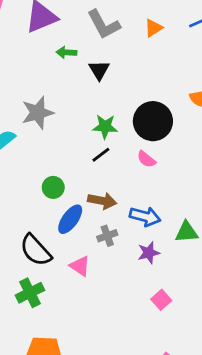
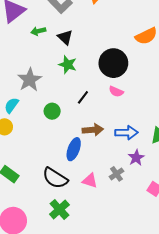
green star: (105, 127) -> (68, 65), moved, turned 30
green circle: (53, 187) -> (52, 111), moved
gray cross: (107, 236) -> (116, 174), moved

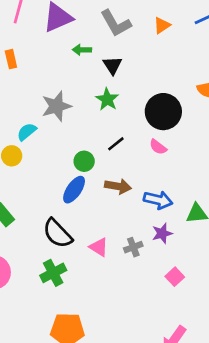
green circle: (52, 111) -> (84, 161), moved
blue ellipse: (74, 149) -> (74, 190), moved

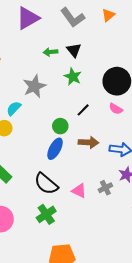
green arrow: (82, 50) -> (50, 52), moved

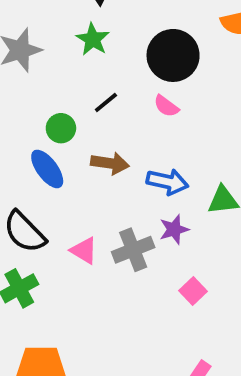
blue ellipse: (55, 149) -> (47, 169), turned -70
gray cross: (105, 188) -> (133, 250), size x1.5

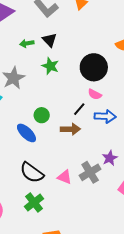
black line: (106, 103) -> (79, 109), moved
blue ellipse: (47, 169) -> (26, 133), moved
blue arrow: (167, 182) -> (105, 116), moved

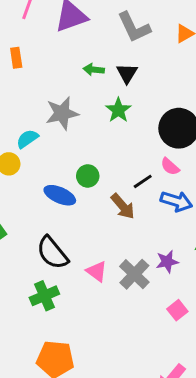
brown arrow: (70, 129) -> (123, 206), turned 36
blue ellipse: (26, 133) -> (60, 195), turned -35
gray cross: (90, 172) -> (134, 274), turned -30

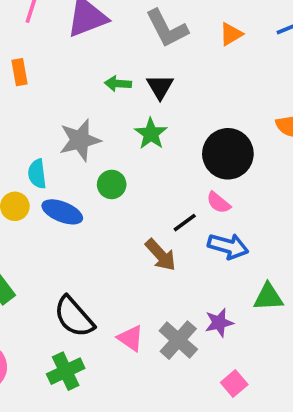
cyan semicircle: (27, 139) -> (37, 174), turned -60
green circle: (88, 176) -> (112, 184), moved
blue ellipse: (60, 195) -> (62, 212), moved

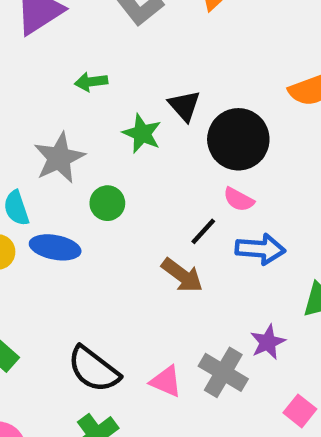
black triangle: (160, 87) -> (184, 106), moved

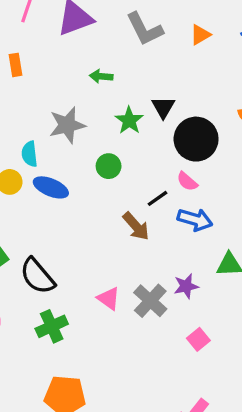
green circle: (107, 203) -> (109, 166), moved
black semicircle: (94, 369) -> (37, 276), moved

